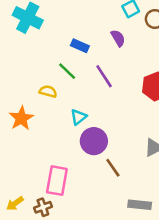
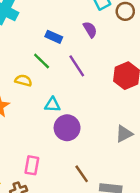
cyan triangle: (79, 117) -> (52, 105), turned 42
brown line: (113, 168) -> (82, 174), moved
pink rectangle: (57, 181) -> (32, 165), size x0.7

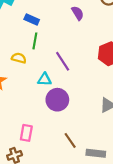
blue rectangle: (54, 37) -> (32, 20), moved
green line: (42, 61) -> (35, 41), turned 56
purple line: (77, 66) -> (63, 61), moved

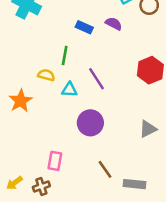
purple semicircle: (78, 13) -> (114, 24), turned -32
blue rectangle: (32, 20) -> (84, 27), moved
cyan triangle: (44, 79) -> (70, 90), moved

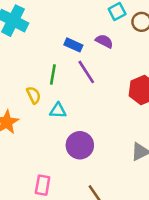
yellow semicircle: (46, 75) -> (34, 95), turned 49
purple line: (96, 79) -> (86, 72), moved

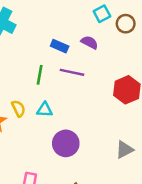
purple line: (86, 72) -> (72, 72), turned -45
yellow semicircle: (34, 95) -> (18, 108), moved

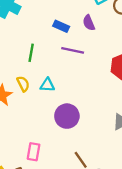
purple semicircle: (89, 42) -> (89, 23), turned -140
green line: (40, 75) -> (31, 53), moved

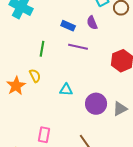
cyan triangle: (47, 85) -> (66, 90), moved
purple circle: (67, 116) -> (96, 104), moved

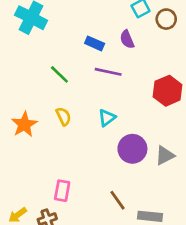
green line: (42, 49) -> (59, 74), turned -56
yellow semicircle: (35, 76) -> (64, 116), moved
cyan triangle: (66, 90) -> (107, 118), moved, turned -40

